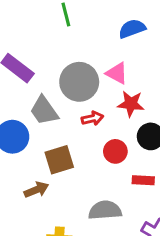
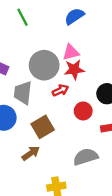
pink triangle: (117, 73) -> (71, 52), turned -30
red star: (131, 104) -> (74, 70), moved
gray trapezoid: (44, 111) -> (23, 93), turned 55

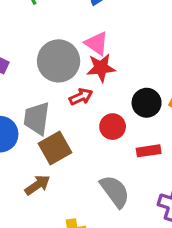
pink triangle: (71, 52) -> (97, 43), turned 48
gray trapezoid: (23, 93) -> (37, 118), moved
gray semicircle: (86, 157) -> (115, 191), turned 70

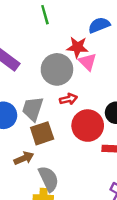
red star: (101, 68) -> (77, 47), moved
red circle: (113, 127) -> (88, 126), size x1.6
gray semicircle: (115, 191) -> (49, 179), moved

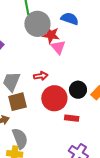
blue semicircle: (99, 25) -> (70, 19), turned 36
gray circle: (57, 69) -> (37, 24), moved

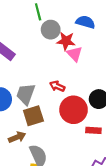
gray circle: (37, 24) -> (51, 30), size x0.7
red arrow: (41, 76) -> (57, 86), turned -144

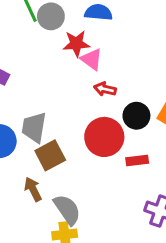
gray circle: (51, 30) -> (51, 16), moved
red arrow: (57, 86) -> (105, 89), moved
brown arrow: (17, 137) -> (33, 189), turned -84

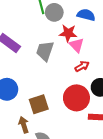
red arrow: (105, 89) -> (82, 66), turned 128
gray trapezoid: (34, 127) -> (45, 51), moved

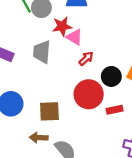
brown square: (39, 104) -> (49, 111), turned 30
brown arrow: (24, 125) -> (39, 138), turned -56

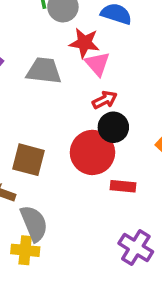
gray trapezoid: (42, 52) -> (44, 71), turned 75
black circle: (111, 76) -> (113, 127), moved

